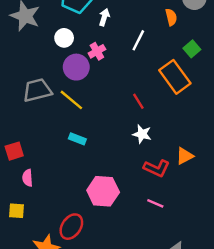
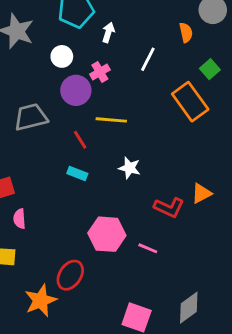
yellow line: (71, 100) -> (111, 120), moved, turned -35
red line: (138, 101) -> (80, 140), moved
white star: (142, 134) -> (130, 168), moved
pink line: (155, 203) -> (148, 248), moved

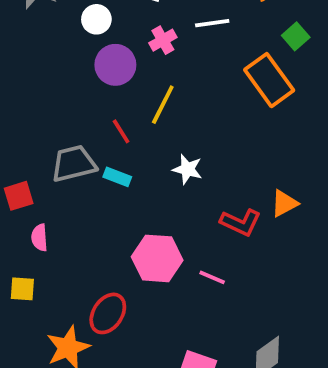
white line: (148, 59) -> (212, 23), turned 55
pink cross: (100, 72) -> (163, 40), moved
gray trapezoid: (31, 117) -> (74, 164), moved
yellow line: (111, 120) -> (163, 105), turned -68

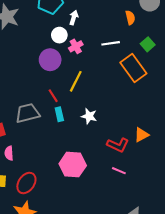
white circle: (96, 19) -> (59, 35), moved
white line: (212, 23) -> (111, 43), moved
cyan rectangle: (117, 177) -> (59, 114), moved, turned 56
pink line: (212, 277) -> (119, 171), moved
red ellipse: (108, 313) -> (26, 183), moved

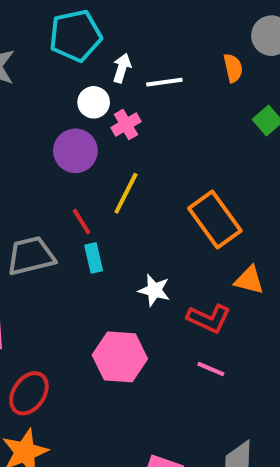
white line: (111, 43) -> (164, 82), moved
orange rectangle: (133, 68) -> (215, 220), moved
white star: (89, 116) -> (154, 290), moved
orange triangle: (142, 135) -> (249, 280), moved, turned 42

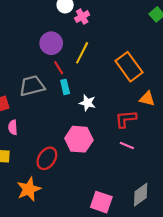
purple circle: (75, 151) -> (51, 43), moved
white star: (154, 290) -> (87, 103), moved
red L-shape: (209, 319) -> (126, 119), turned 150
red ellipse: (29, 393) -> (47, 158), moved

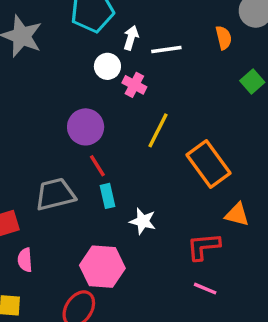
pink cross: (82, 17) -> (134, 85), turned -32
yellow line: (82, 53) -> (158, 130), moved
pink hexagon: (79, 139) -> (102, 267), moved

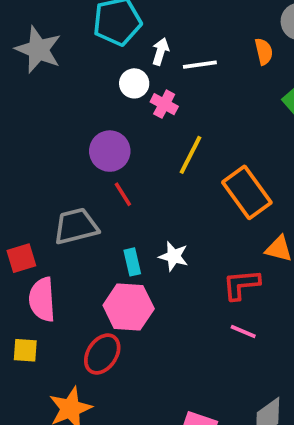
cyan rectangle: (107, 196) -> (132, 262), moved
pink semicircle: (25, 260) -> (42, 300), size x1.6

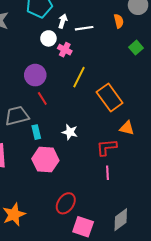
cyan rectangle: (132, 262) -> (36, 132), moved
pink line: (243, 331) -> (108, 173), turned 64
red ellipse: (102, 354) -> (66, 203), moved

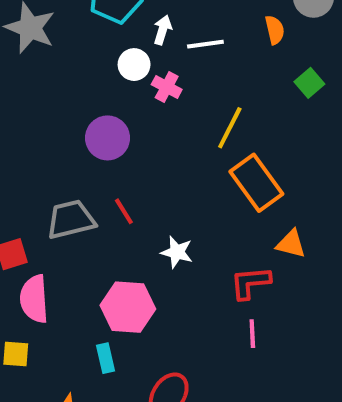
yellow line: (79, 77) -> (230, 128), moved
red line: (42, 98) -> (124, 211), moved
cyan rectangle: (36, 132) -> (105, 358), moved

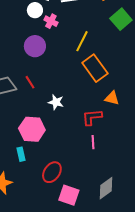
green square: (309, 83) -> (121, 19), size x1.5
purple circle: (108, 138) -> (35, 46), moved

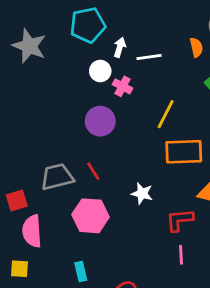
orange rectangle: (95, 68) -> (184, 152), turned -56
white star: (56, 102) -> (142, 194), moved
pink hexagon: (32, 129) -> (90, 216), moved

